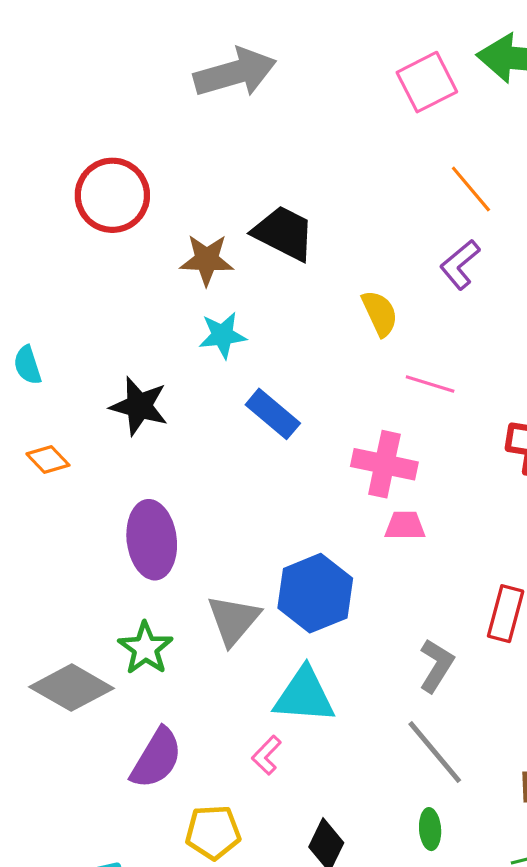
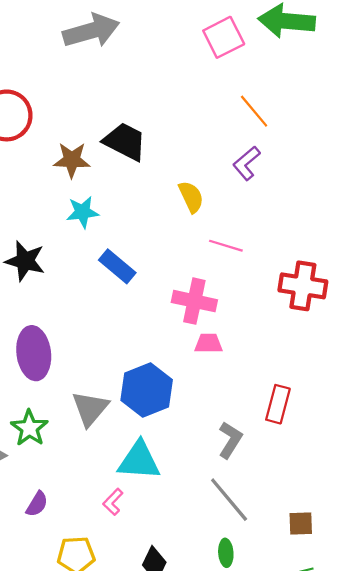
purple semicircle: (156, 758) -> (37, 504), size x0.6

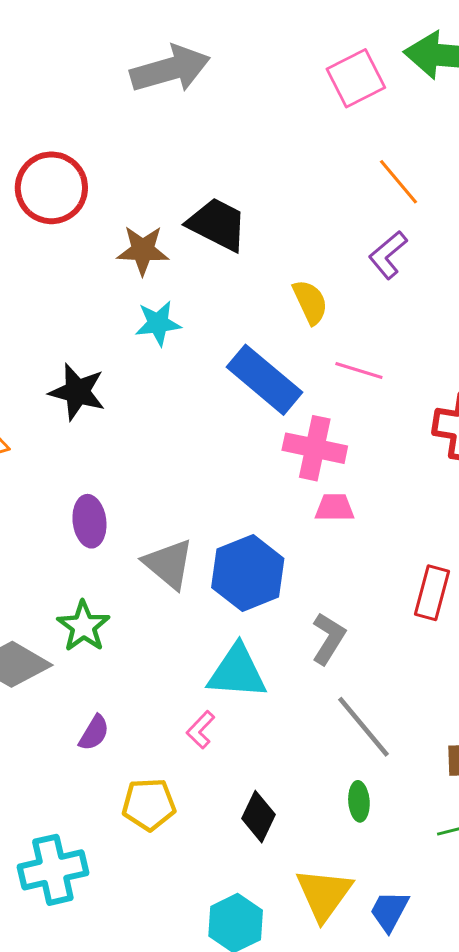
blue rectangle: (117, 266) -> (265, 380), moved, size x1.4
purple ellipse: (34, 353) -> (89, 521), size x0.7
gray triangle: (90, 408) -> (169, 564), moved, turned -30
gray L-shape: (230, 440) -> (328, 638), moved

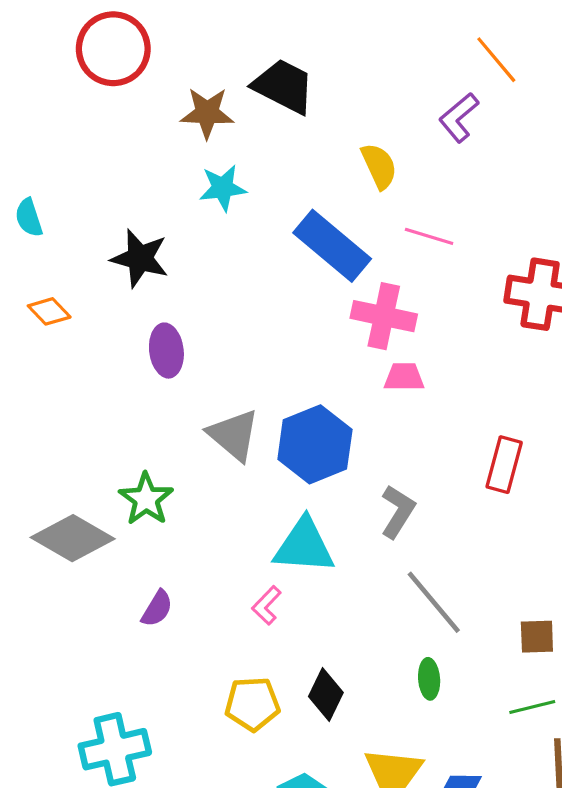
orange line: (399, 182) -> (496, 60), moved
purple ellipse: (89, 521) -> (166, 351), moved
yellow pentagon: (149, 804) -> (252, 704), moved

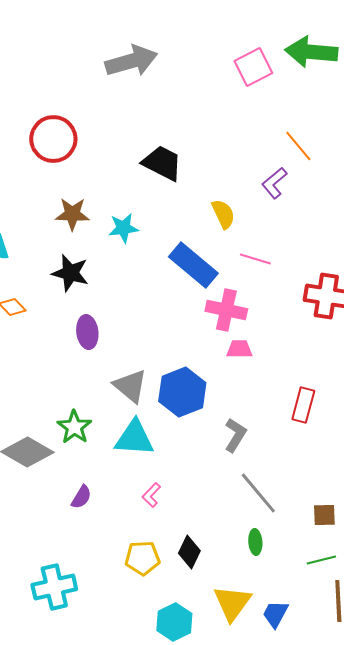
brown star: (207, 113) -> (72, 214), moved
cyan triangle: (304, 546) -> (134, 438), moved

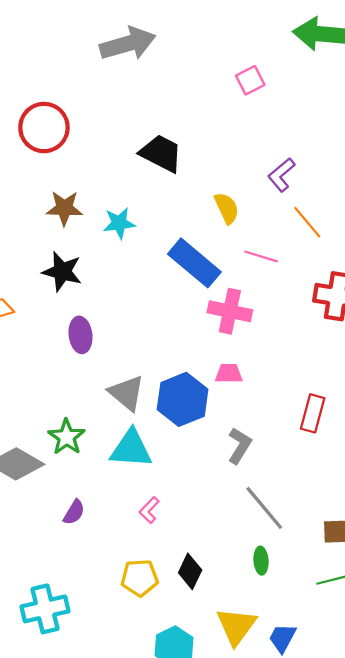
pink square: (253, 67) -> (250, 80), moved, size x0.7
orange line: (298, 146) -> (307, 222), moved
pink trapezoid: (239, 349) -> (229, 374), moved

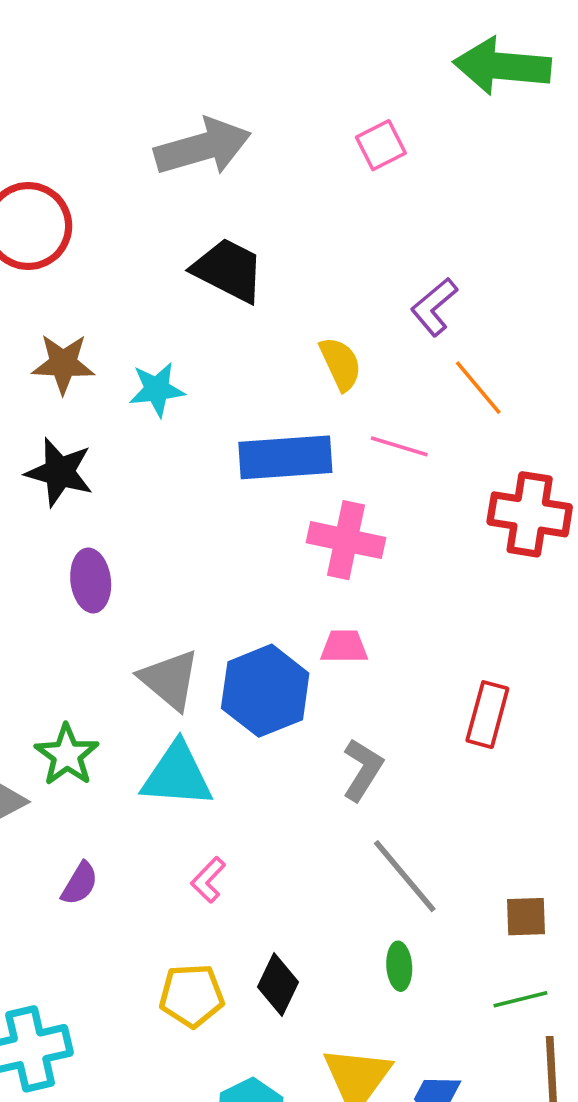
gray arrow: (128, 44) -> (203, 147), moved
blue rectangle: (194, 263) -> (285, 457), turned -44

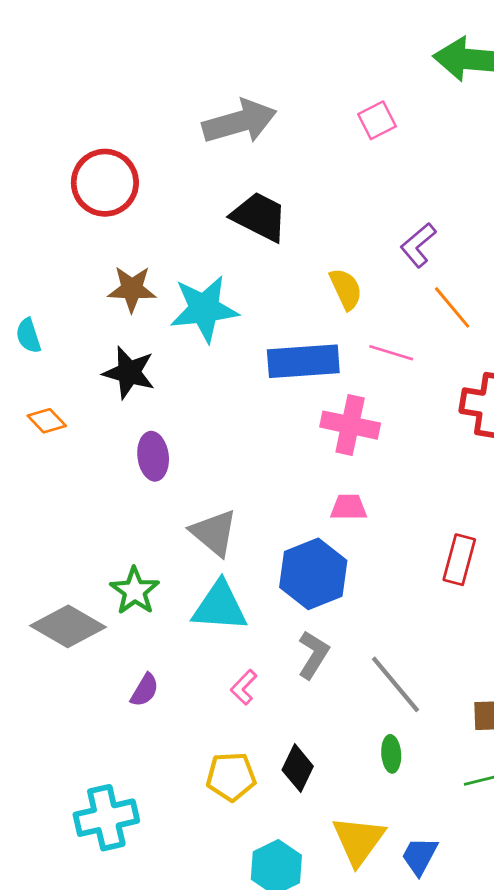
cyan star: (157, 389) -> (204, 309), size x1.6
blue hexagon: (265, 691) -> (313, 574), moved
gray L-shape: (363, 770) -> (313, 655), moved

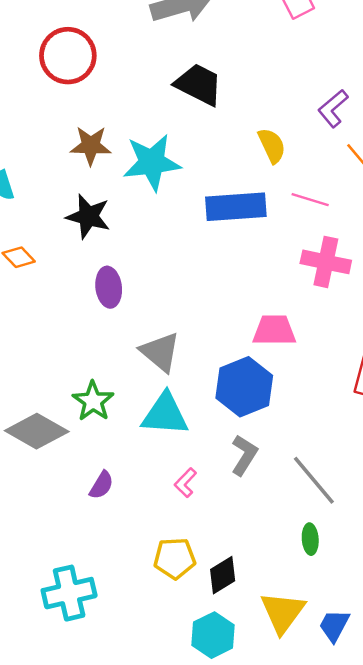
pink cross: (350, 425) -> (326, 262), moved
pink trapezoid: (349, 507) -> (274, 330), size x1.4
black diamond: (298, 768) -> (223, 575), moved, turned 33

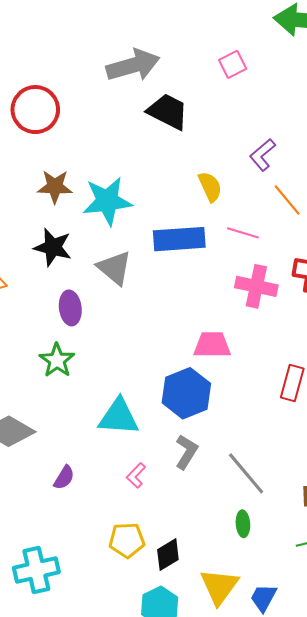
black trapezoid: (199, 84) -> (168, 112), moved
gray triangle: (160, 352) -> (114, 268), moved
green star: (93, 401) -> (57, 360), moved

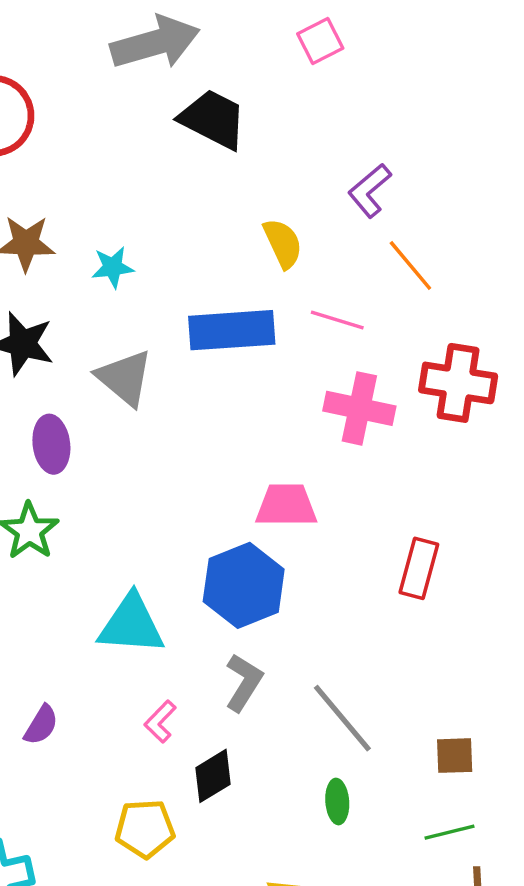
cyan star: (107, 201) -> (113, 267), size x0.5
black diamond: (168, 555) -> (213, 776), moved

